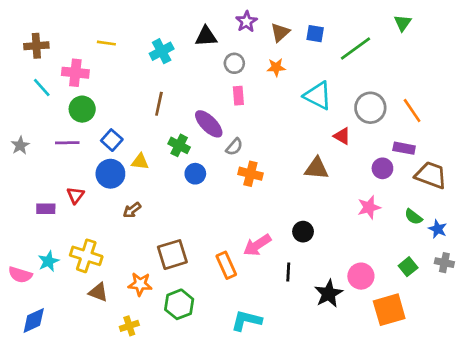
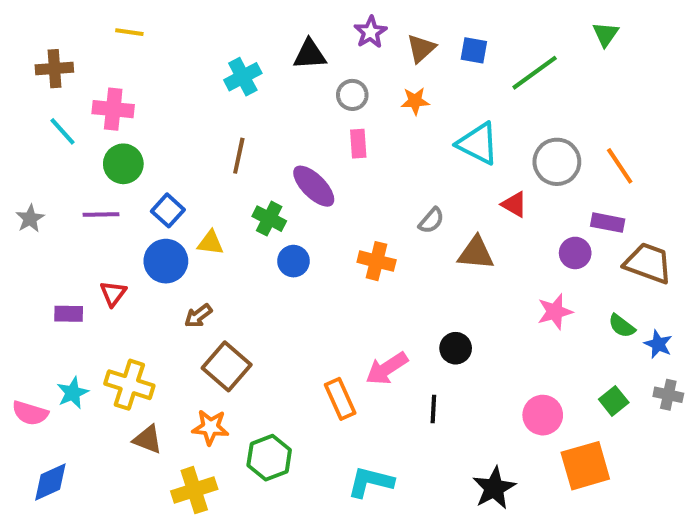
yellow line: (106, 43) -> (129, 32), moved
gray semicircle: (234, 147) -> (431, 221), moved
brown square: (172, 255) -> (227, 366), moved, turned -32
black star: (329, 294) -> (494, 488), moved
yellow cross: (129, 326) -> (194, 490), size x1.5

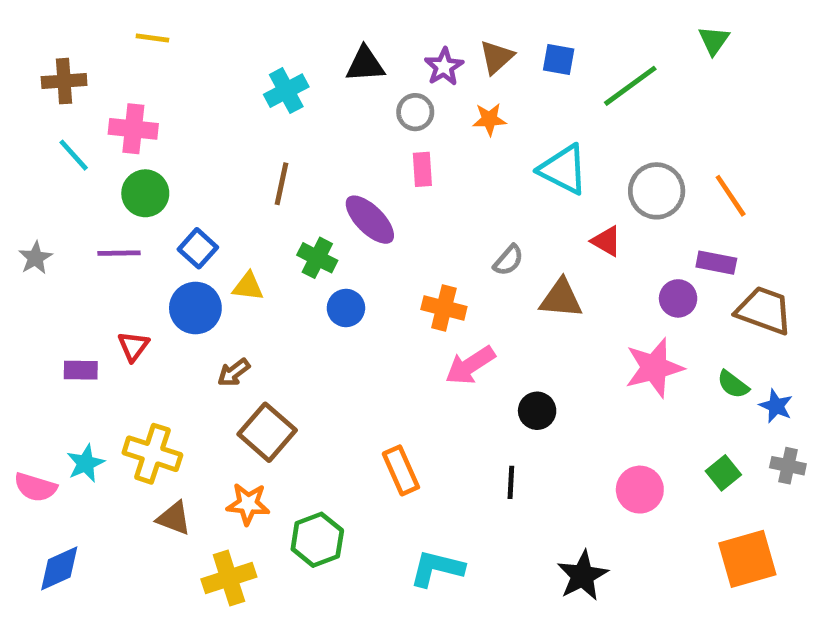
purple star: (370, 32) -> (444, 67), moved
pink star: (555, 312) -> (654, 368), size x1.4
pink arrow: (387, 368) -> (470, 365), moved
orange square: (585, 466) -> (747, 559), moved

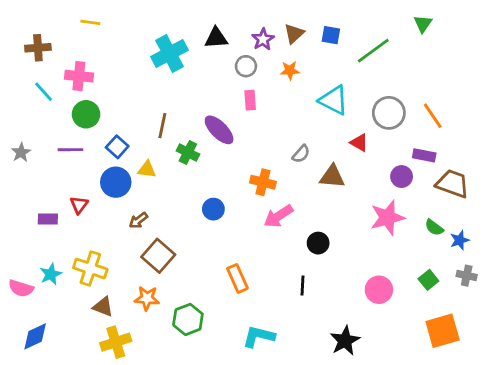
cyan cross: (286, 91) -> (170, 53), size x1.4
brown line: (281, 184) -> (162, 126), moved
blue circle: (346, 308) -> (213, 209), moved
blue star: (776, 406) -> (460, 240), turned 30
yellow cross: (229, 578) -> (116, 342), moved

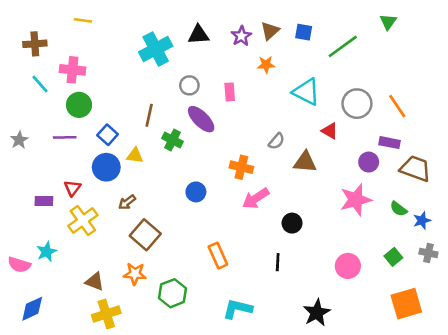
gray circle: (246, 66) -> (189, 85), moved
yellow cross: (90, 269) -> (83, 220), moved, turned 36

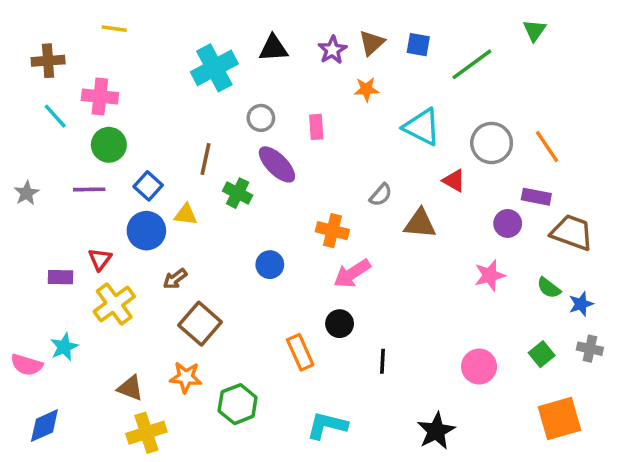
pink star: (356, 200) -> (490, 275), size x0.7
black circle: (292, 223) -> (340, 324), moved

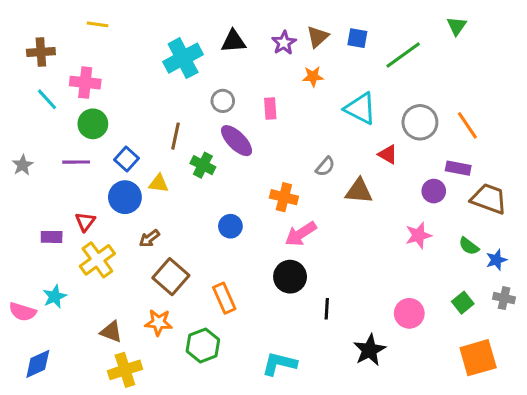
black circle: (340, 324) -> (290, 277), size x1.4
orange rectangle: (300, 352) -> (224, 298), moved
black star: (436, 431) -> (370, 350), moved

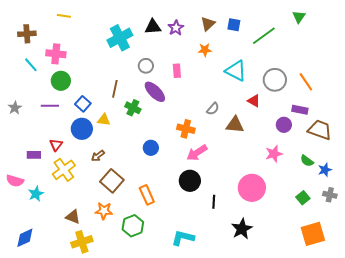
purple star: (284, 43) -> (176, 28), moved
pink semicircle: (23, 312) -> (15, 181), moved
pink circle: (409, 313) -> (252, 188), moved, size x1.4

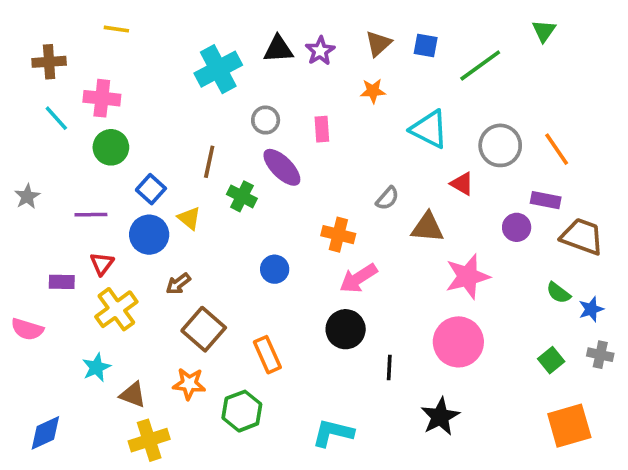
purple line: (50, 106) -> (91, 215), moved
yellow triangle: (104, 120) -> (189, 218), turned 32
pink star: (274, 154) -> (467, 276), moved, size x1.4
cyan star: (36, 194) -> (96, 367), moved

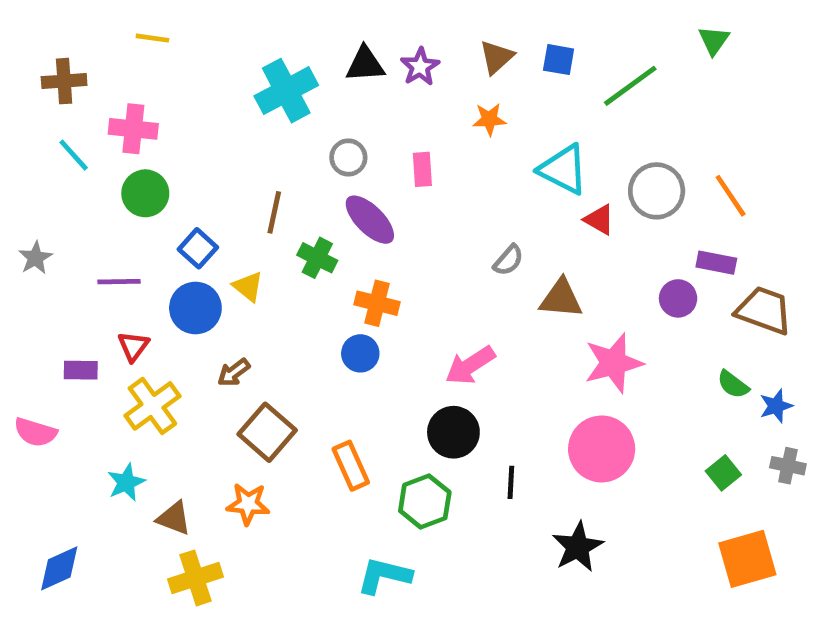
red triangle: (462, 184) -> (599, 220), moved
orange cross: (338, 235) -> (377, 303), moved
green hexagon: (242, 411) -> (425, 502), moved
cyan L-shape: (333, 433) -> (384, 576), moved

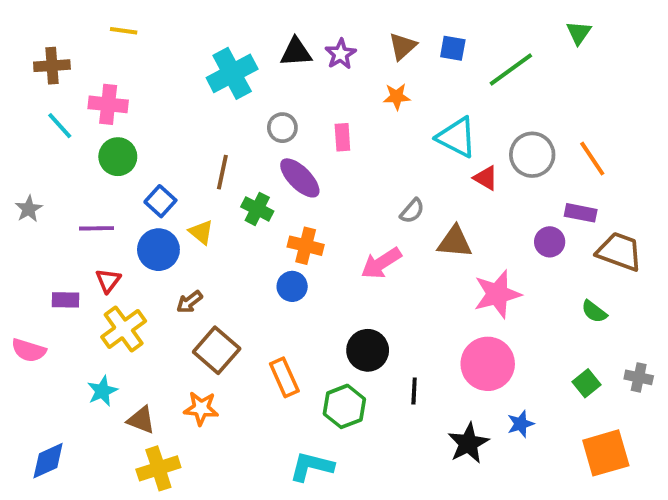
pink arrow: (470, 365) -> (381, 263), moved
blue star: (776, 406) -> (521, 424), moved

